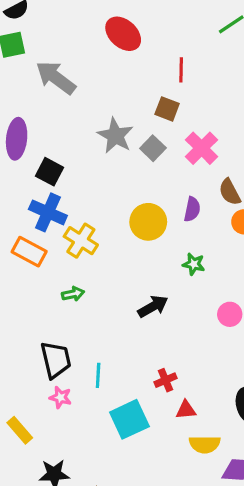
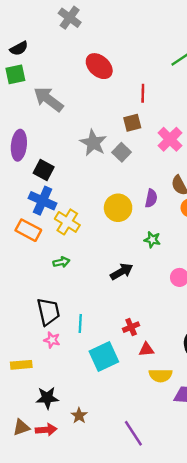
brown square: (167, 109) -> (132, 123), turned -36
pink cross: (202, 148) -> (170, 139), moved
yellow rectangle: (20, 430) -> (21, 365), turned -54

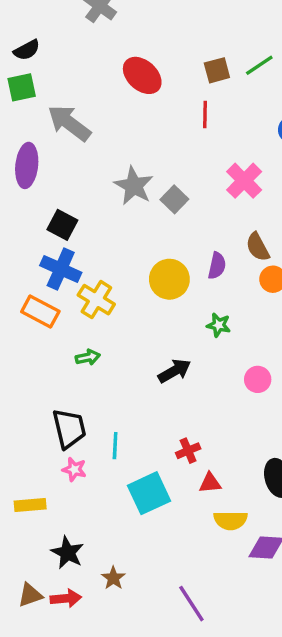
brown square: (132, 123) -> (217, 70), moved
purple ellipse: (19, 145) -> (27, 165), moved
black star: (47, 398) -> (67, 553), turned 30

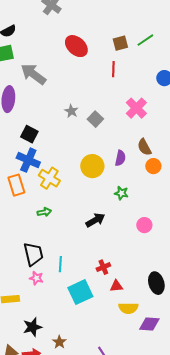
gray star: (134, 186) -> (71, 111), size x0.6
orange rectangle: (40, 311) -> (16, 185), turned 45
black star: (67, 553) -> (32, 327), turned 30

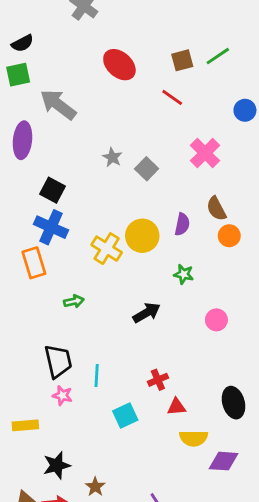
red line: (113, 69) -> (172, 97), turned -56
yellow cross: (49, 178) -> (107, 249), moved
cyan square: (80, 292) -> (125, 415), size x0.7

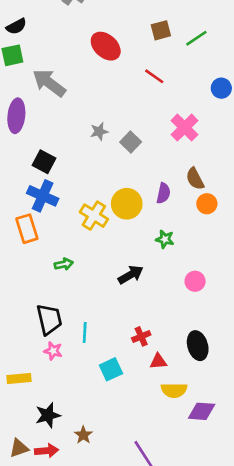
brown square: (182, 60) -> (161, 30), moved
gray star: (112, 157) -> (99, 131), turned 30
black ellipse: (234, 403) -> (198, 346), moved

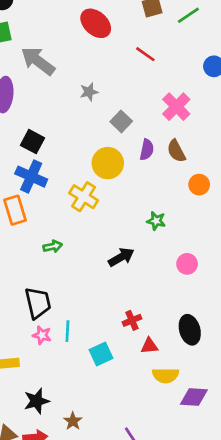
gray star: (99, 131) -> (89, 92), moved
brown semicircle: (195, 179) -> (176, 151), moved
purple semicircle: (163, 193) -> (147, 150), moved
yellow circle: (127, 204) -> (108, 163), moved
cyan line: (85, 332) -> (67, 331), moved

